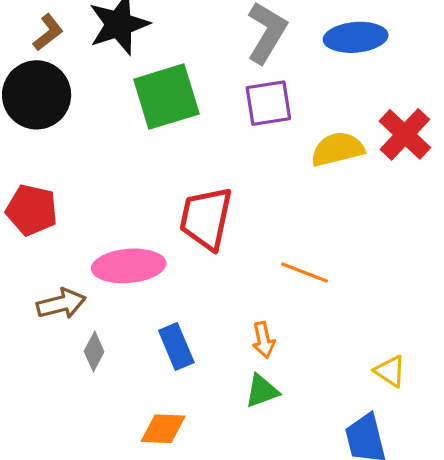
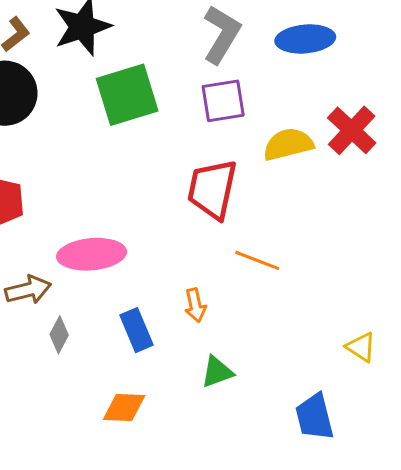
red trapezoid: (206, 218) -> (212, 189), moved
orange arrow: (263, 340) -> (195, 305), moved
yellow triangle: (390, 371) -> (361, 347), moved

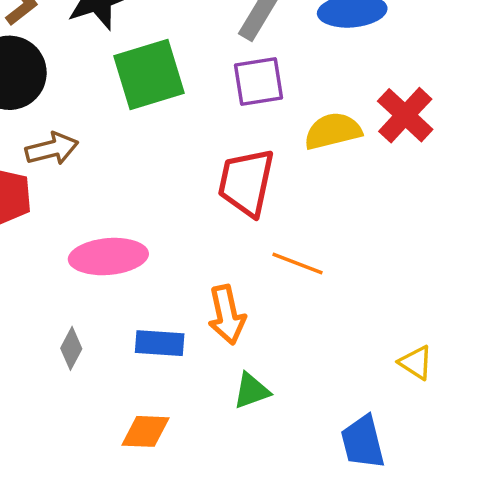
brown arrow: (28, 290) -> (52, 149), moved
orange arrow: (195, 305) -> (227, 315), size x1.5
blue rectangle: (136, 330) -> (160, 343), turned -63

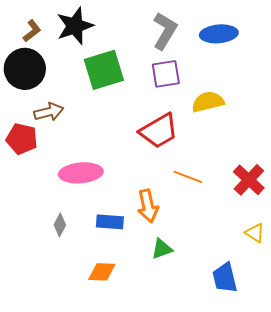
red cross: (405, 115) -> (249, 180), moved
red trapezoid: (246, 182) -> (159, 131), turned -132

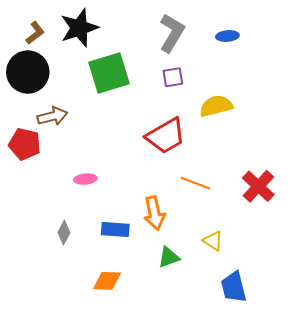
blue ellipse: (219, 34) -> (227, 36), size x0.6
purple square: (166, 74) -> (173, 77), size x0.7
pink ellipse: (81, 173) -> (85, 179), size x0.5
yellow triangle: (255, 233) -> (213, 241), moved

